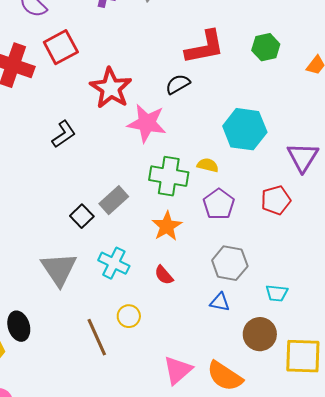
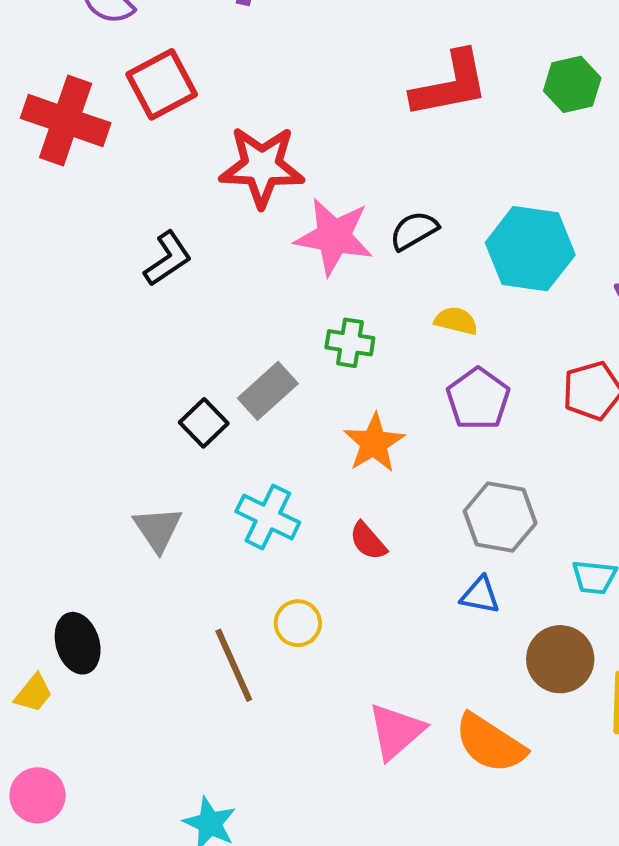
black semicircle: (178, 84) -> (414, 231), moved
red star: (111, 88) -> (262, 167), turned -30
green cross: (169, 176) -> (350, 343), moved, size x0.6
gray triangle: (59, 269) -> (158, 529), size x0.7

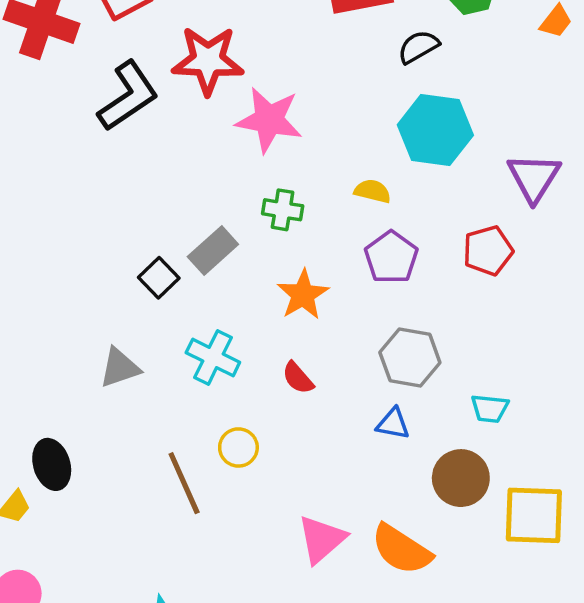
black semicircle: (414, 231) -> (418, 47), moved
black L-shape: (168, 259) -> (128, 96), moved, size x1.5
gray triangle: (158, 529) -> (120, 368), turned 45

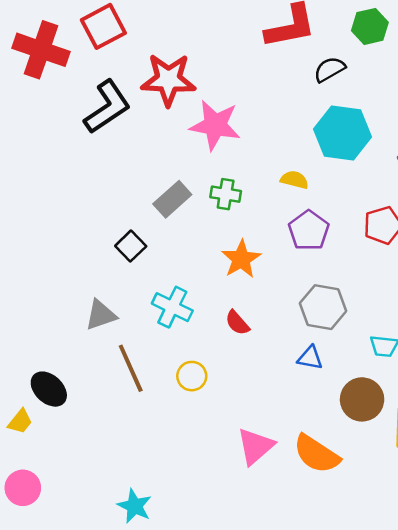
gray rectangle: (213, 251) -> (172, 199), moved
black ellipse: (52, 464) -> (49, 389), turned -30
brown line: (184, 483) -> (131, 368), moved

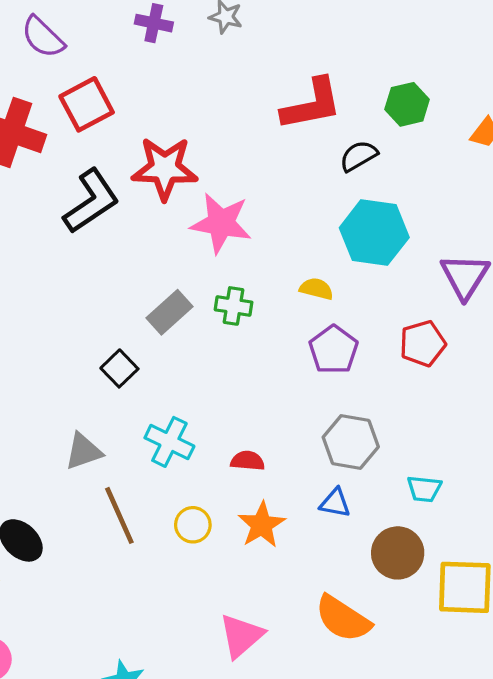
orange star: (241, 259) -> (262, 525), moved
red semicircle: (237, 323) -> (248, 461), turned 136
pink triangle: (255, 446) -> (241, 636), moved

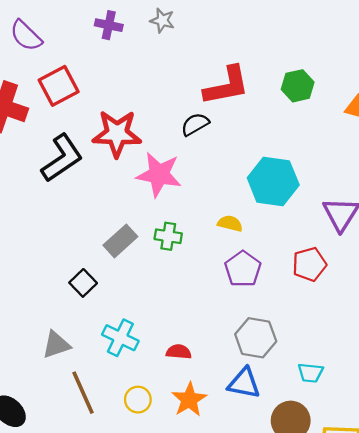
black semicircle: (359, 156) -> (195, 124), moved
blue triangle: (335, 503) -> (244, 383), size x1.4

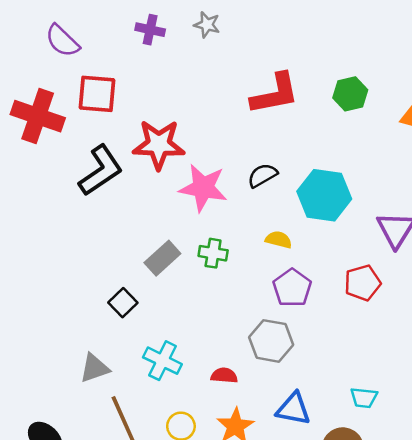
red square: (59, 86) -> (97, 94), turned 33
black semicircle: (195, 124) -> (262, 175), moved
gray hexagon: (256, 338) -> (271, 341), moved

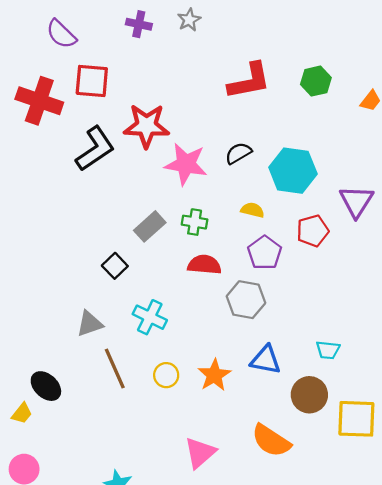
gray star: (207, 25) -> (189, 20), turned 30
red pentagon: (363, 283) -> (313, 231), moved
red semicircle: (224, 375) -> (204, 265), moved, size x1.4

